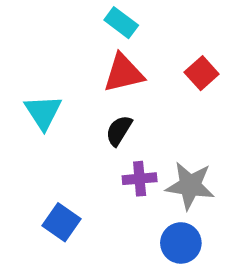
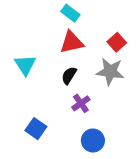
purple cross: (140, 179) -> (81, 103), turned -30
gray star: (190, 186) -> (110, 71), moved
blue circle: (181, 243) -> (93, 140), moved

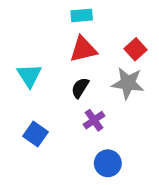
cyan rectangle: (70, 13) -> (82, 15), turned -42
blue square: (36, 129) -> (35, 134), moved

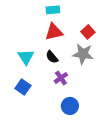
cyan triangle: (29, 75) -> (26, 57), moved
black semicircle: (80, 88) -> (52, 57), turned -72

